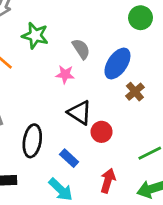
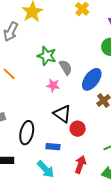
green star: (35, 36) -> (47, 56), moved
blue rectangle: (69, 158) -> (53, 147), turned -40

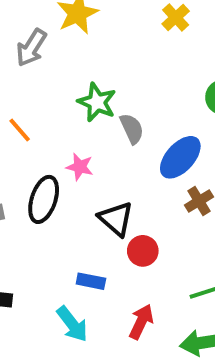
pink star: (53, 85) -> (80, 167), moved
black ellipse: (27, 133) -> (44, 199), moved

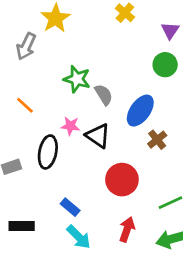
black triangle: (116, 219) -> (98, 136), moved
red circle: (143, 251) -> (122, 180), size x1.5
blue rectangle: (91, 281) -> (70, 207), moved, turned 36

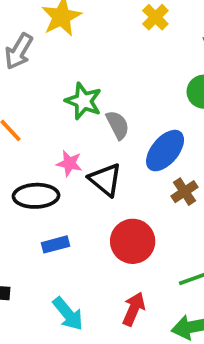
black ellipse: (48, 152) -> (36, 196), turned 72
blue rectangle: (70, 207) -> (56, 244), moved, turned -60

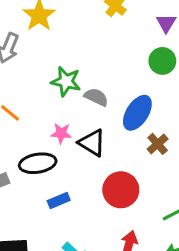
gray semicircle: (118, 125) -> (96, 97), turned -30

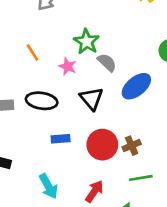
pink star: (61, 133) -> (68, 66), moved
brown cross: (158, 144) -> (132, 146), moved
blue rectangle: (59, 201) -> (61, 139), moved

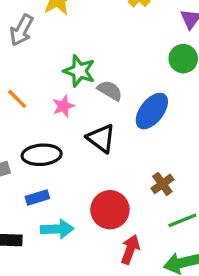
pink star: (68, 66) -> (63, 106), turned -30
blue rectangle: (61, 139) -> (37, 197), moved
red circle: (102, 145) -> (110, 210), moved
cyan arrow: (48, 186) -> (57, 229), moved, turned -50

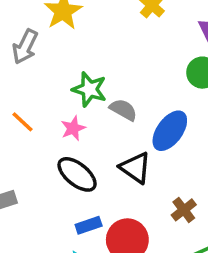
black triangle: (101, 138) -> (135, 168), moved
black ellipse: (42, 155) -> (77, 174), moved, turned 45
blue rectangle: (37, 197) -> (89, 225), moved

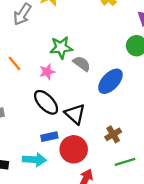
green star: (89, 89) -> (61, 48), turned -30
black triangle: (135, 168) -> (75, 114), moved

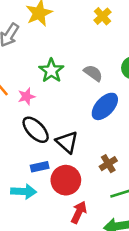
green star: (61, 48) -> (51, 71), turned -30
gray semicircle: (82, 64) -> (93, 73), moved
pink star: (47, 72) -> (26, 96), moved

